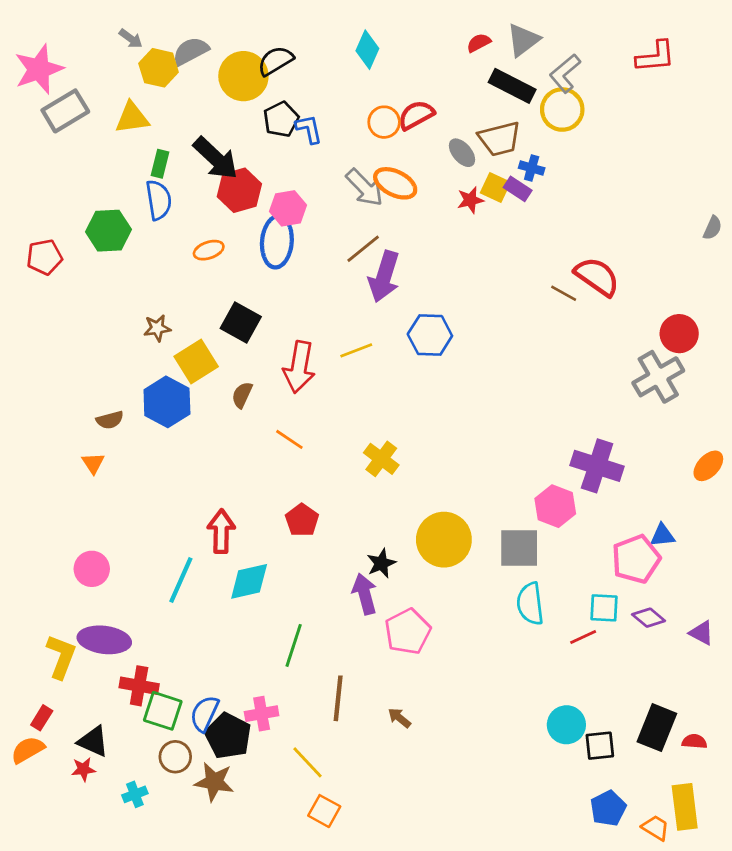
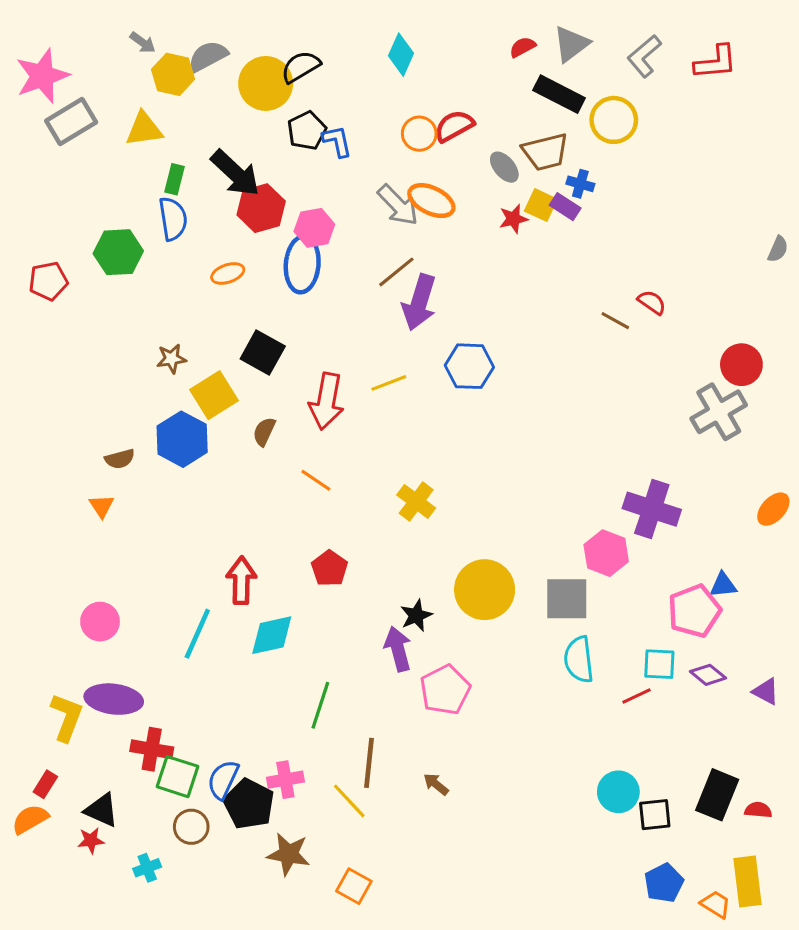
gray L-shape: (565, 73) -> (644, 56), moved
red semicircle: (597, 277) -> (652, 302), size x0.6
yellow line: (307, 762) -> (349, 801), moved
brown star: (214, 782) -> (288, 854), moved

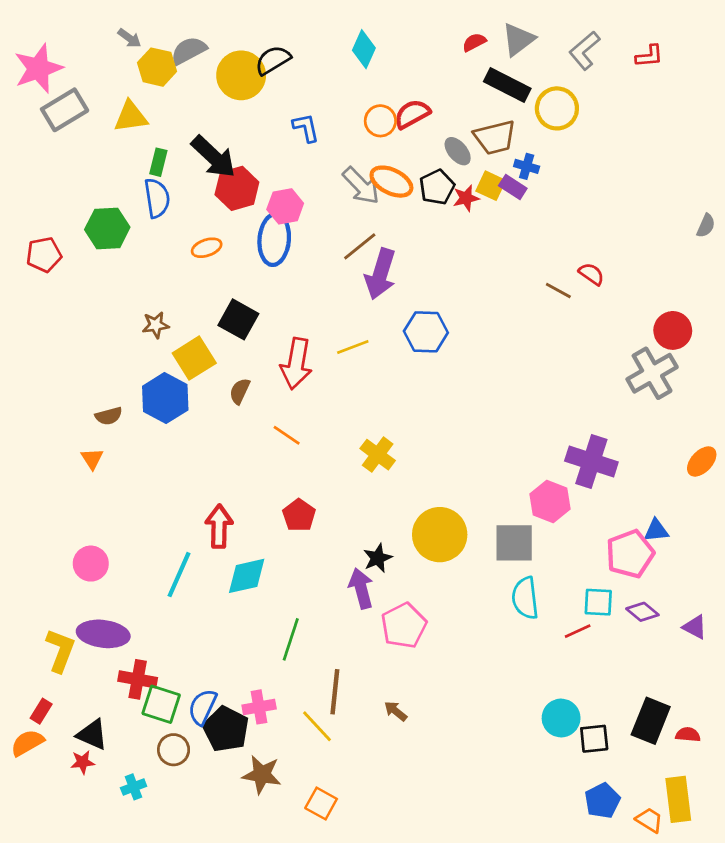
red L-shape: (716, 62) -> (649, 56), size x0.7
black pentagon: (307, 131) -> (437, 187), moved

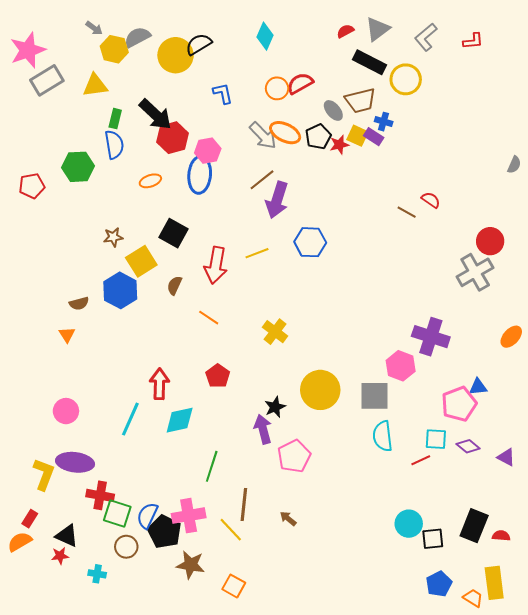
pink cross: (259, 707) -> (189, 516), size x1.4
cyan cross: (134, 787) -> (97, 574), turned 30

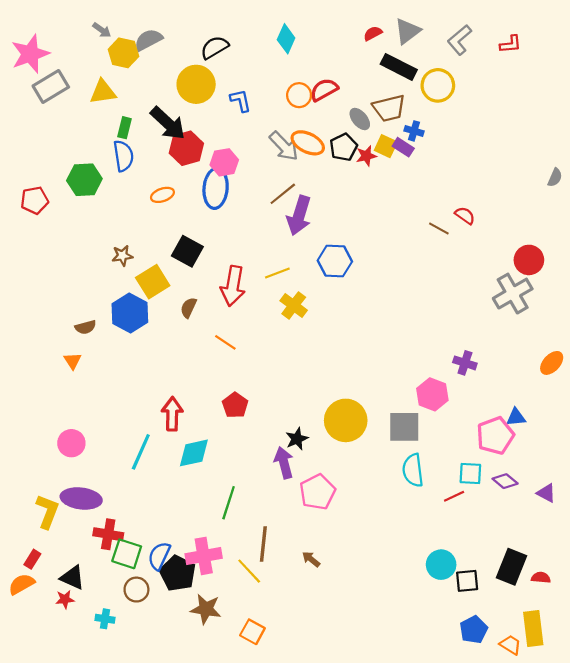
yellow circle: (176, 55) -> (196, 84), moved
yellow cross: (275, 332) -> (294, 305), moved
purple cross: (431, 337) -> (465, 363), size x0.6

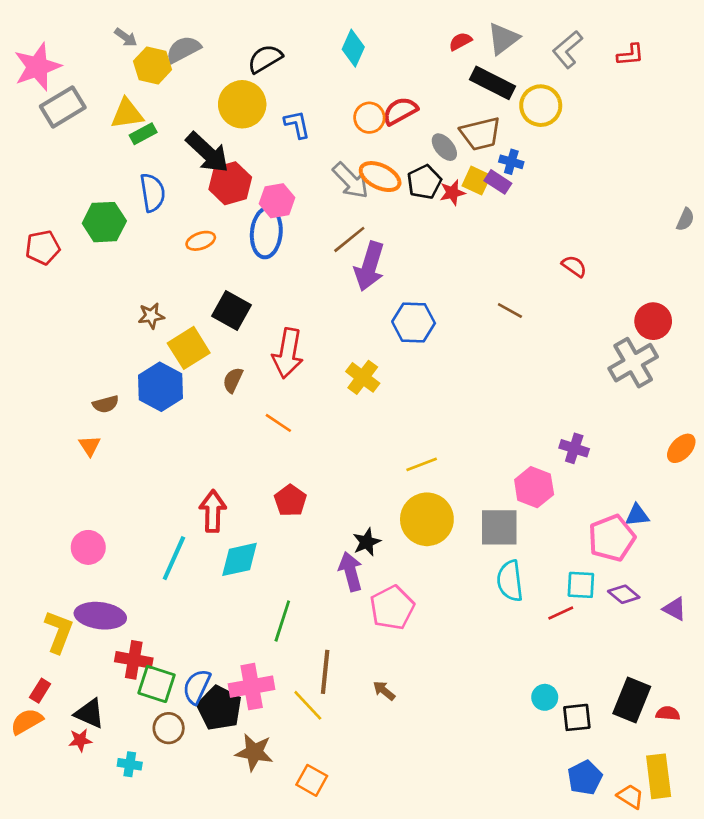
green rectangle: (125, 128) -> (143, 134), moved, turned 48
brown line: (439, 229) -> (510, 310), moved
yellow line: (277, 273) -> (422, 464), moved
cyan circle: (441, 565) -> (545, 697), size x0.7

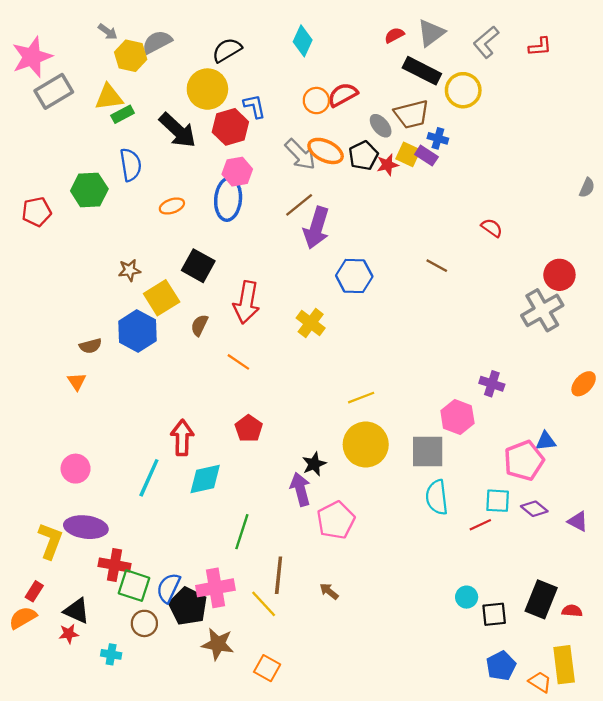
red hexagon: (230, 183) -> (230, 127), moved

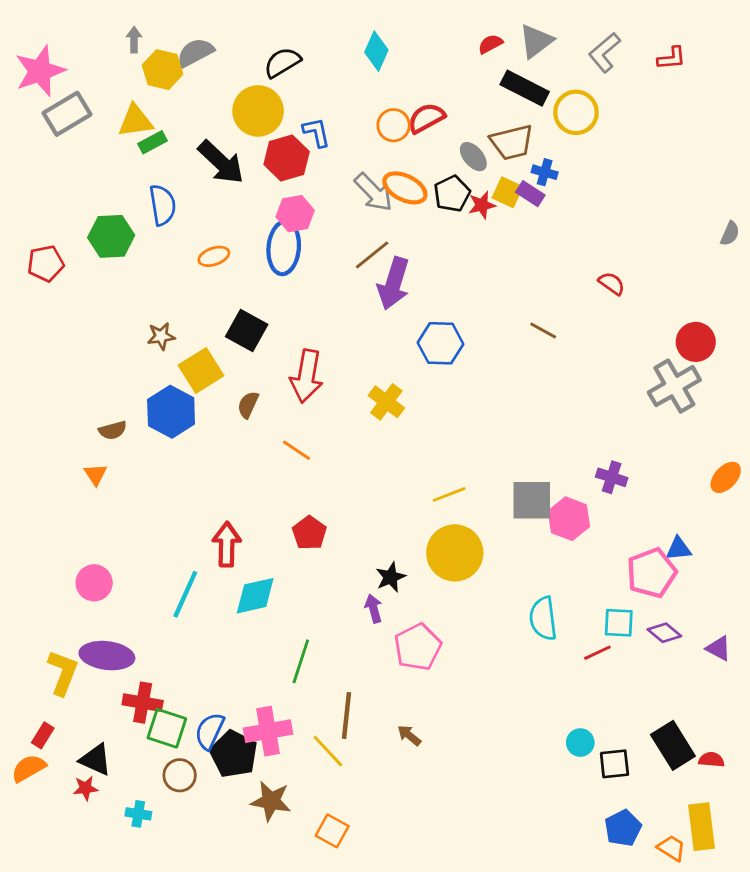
gray arrow: (108, 32) -> (134, 40), turned -126
gray square: (428, 451) -> (532, 500), moved
purple arrow: (300, 489) -> (374, 609), size x0.7
black rectangle: (541, 599) -> (673, 745), turned -54

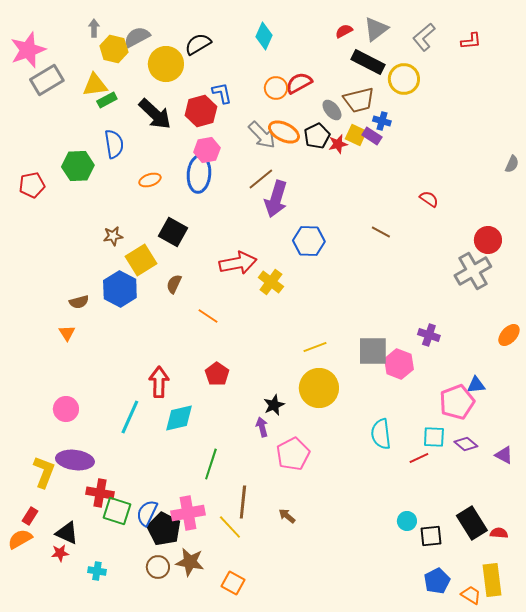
yellow circle: (258, 111) -> (166, 64), moved
red arrow: (307, 376) -> (238, 263), moved, turned -111
brown circle: (180, 775) -> (158, 567), moved

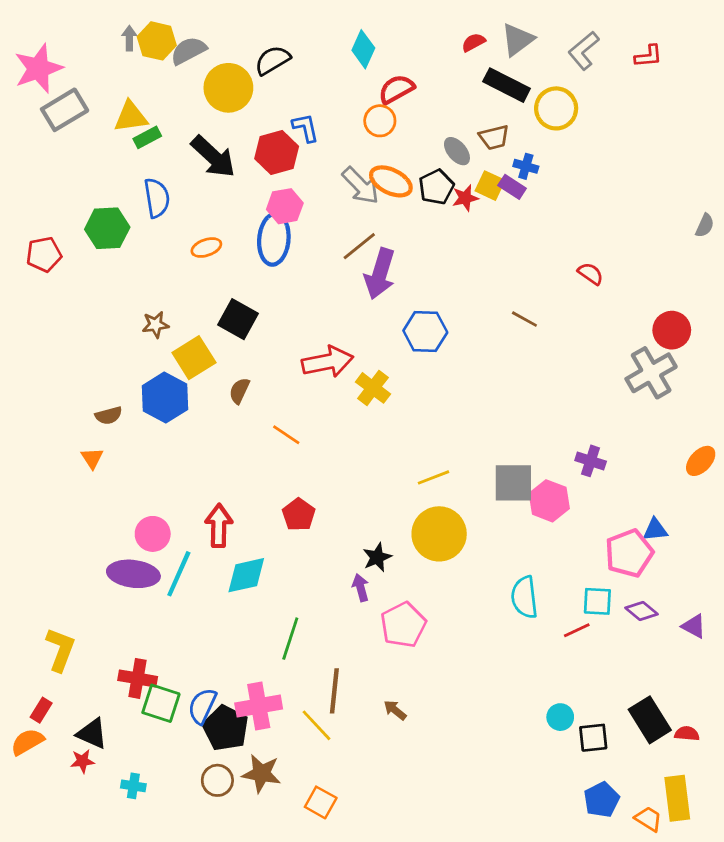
yellow hexagon: (114, 49) -> (157, 41), moved
red semicircle: (299, 83) -> (396, 89), moved
brown trapezoid: (359, 100) -> (494, 137), size x0.7
pink circle: (66, 409) -> (153, 534), moved
purple ellipse: (75, 460) -> (133, 574), moved

